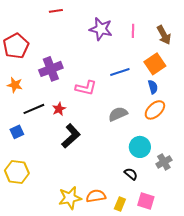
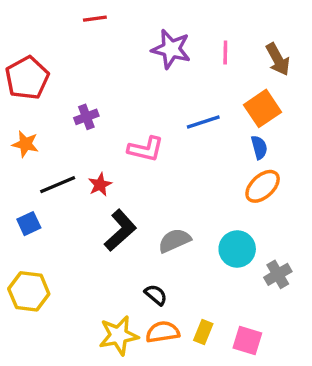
purple cross: (51, 69) -> (86, 117), size x0.6
gray semicircle: (118, 114) -> (174, 241), moved
black semicircle: (131, 174) -> (156, 295), moved
yellow rectangle: (120, 204) -> (203, 332), moved

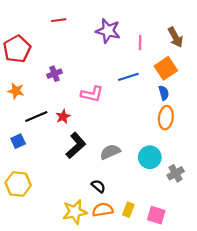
red line: (95, 19) -> (59, 20), moved
pink line: (225, 53) -> (140, 43), moved
orange ellipse: (263, 186) -> (166, 118), turned -40

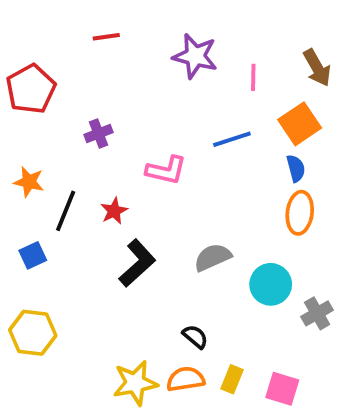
orange star: (16, 91) -> (29, 182), moved
black line: (36, 117) -> (66, 211), turned -45
gray semicircle: (110, 152) -> (213, 257), moved
black semicircle: (98, 186) -> (195, 337), moved

